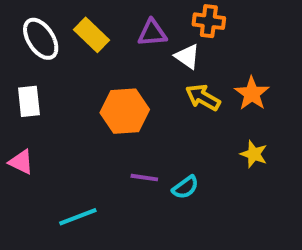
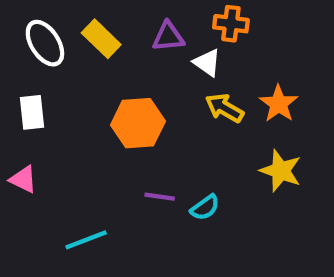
yellow star: (254, 154) -> (281, 171), size x1.4

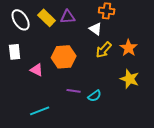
purple triangle: (168, 37) -> (68, 17), moved
yellow arrow: (224, 108) -> (104, 50), turned -78
pink triangle: (23, 179) -> (37, 70), moved

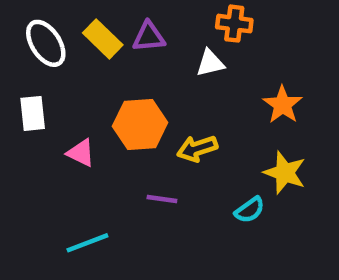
white triangle: (96, 29) -> (210, 63), turned -48
yellow arrow: (104, 50) -> (197, 149), moved, turned 30
cyan semicircle: (95, 96) -> (250, 210), moved

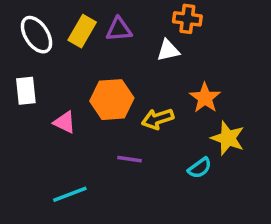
yellow rectangle: (103, 39) -> (82, 31), turned 76
orange star: (283, 105) -> (205, 98), moved

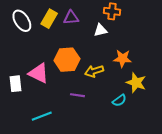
white rectangle: (26, 91) -> (16, 84), moved
orange star: (205, 98) -> (122, 59), turned -30
pink triangle: (65, 122) -> (39, 73), size x1.5

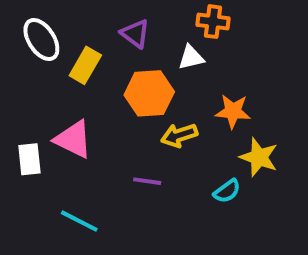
purple triangle: (71, 18) -> (135, 34), turned 42
yellow rectangle: (49, 19) -> (85, 65), moved
orange hexagon: (67, 60) -> (149, 93), moved
cyan line: (42, 116) -> (79, 221), turned 48

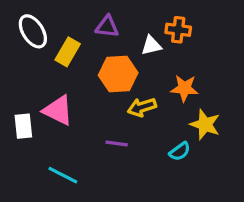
orange cross: (213, 22) -> (178, 30), moved
purple triangle: (135, 34) -> (107, 27), turned -30

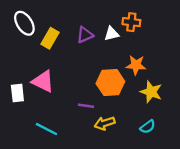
purple triangle: (107, 27) -> (85, 35), moved, turned -30
orange hexagon: (118, 74) -> (110, 83), moved
yellow arrow: (142, 107) -> (105, 123), moved
cyan semicircle: (180, 151) -> (148, 127), moved

